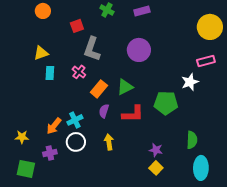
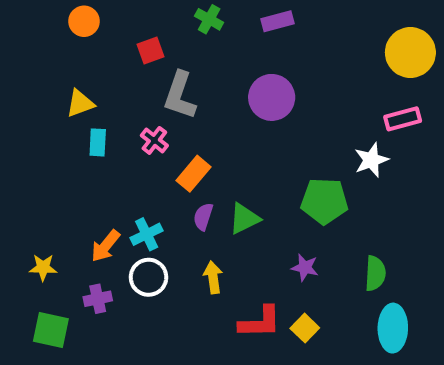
green triangle: (125, 87) -> (244, 219), moved
red L-shape: (133, 114) -> (260, 322), moved
purple star: (156, 150) -> (305, 267), moved

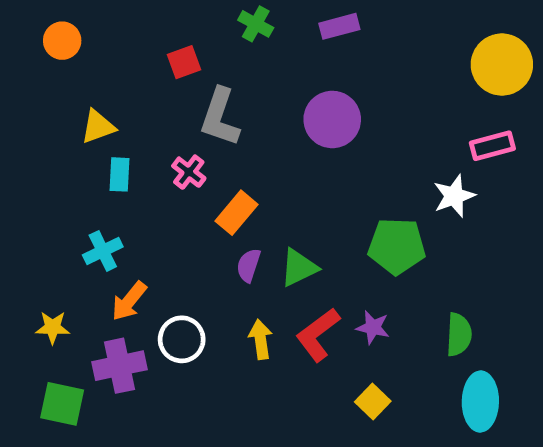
orange circle: (84, 21) -> (62, 41), moved
cyan cross: (147, 234) -> (103, 251), moved
purple cross: (98, 299) -> (120, 366), size x1.5
red L-shape: (260, 322) -> (318, 335), moved, turned 144

